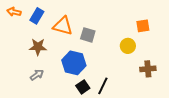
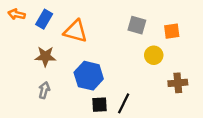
gray square: (88, 35) -> (137, 25), moved
gray arrow: (37, 75) -> (44, 90), turned -40
black square: (83, 87) -> (100, 105), turned 32

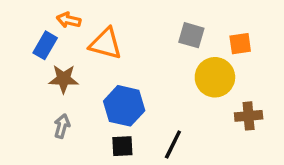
orange arrow: (16, 14) -> (69, 20), moved
blue rectangle: (44, 19) -> (45, 45), moved
yellow circle: (154, 55) -> (215, 77), size x1.5
black square: (100, 105) -> (122, 146), moved

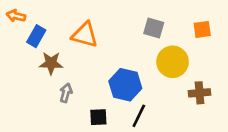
orange arrow: (69, 20) -> (16, 16), moved
orange square: (240, 44) -> (202, 29), moved
blue hexagon: (124, 106) -> (125, 85), moved
gray arrow: (62, 126) -> (66, 93), moved

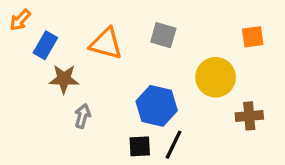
orange arrow: (16, 16) -> (20, 20), turned -60
gray square: (154, 28) -> (163, 35), moved
black square: (98, 117) -> (140, 146), moved

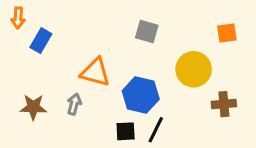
orange arrow: (20, 20) -> (18, 18), turned -40
orange triangle: (106, 44) -> (95, 72), moved
brown star: (64, 79) -> (33, 107), moved

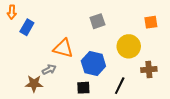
gray square: (147, 31) -> (97, 21), turned -35
gray arrow: (74, 104) -> (49, 70), turned 48
brown star: (33, 107) -> (34, 84), moved
black line: (156, 130) -> (120, 86), moved

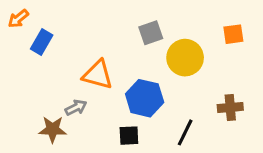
orange arrow: (12, 12) -> (18, 19), turned 48
yellow circle: (129, 46) -> (185, 58), moved

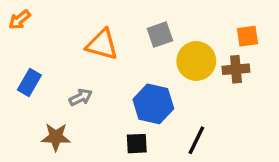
blue rectangle: (42, 42) -> (29, 82), moved
orange triangle: (98, 75) -> (102, 44), moved
gray arrow: (76, 107) -> (81, 97), moved
brown cross: (230, 107) -> (236, 69), moved

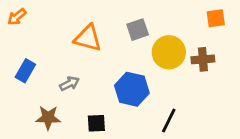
orange square: (248, 36) -> (216, 18), moved
black square: (137, 144) -> (96, 123), moved

